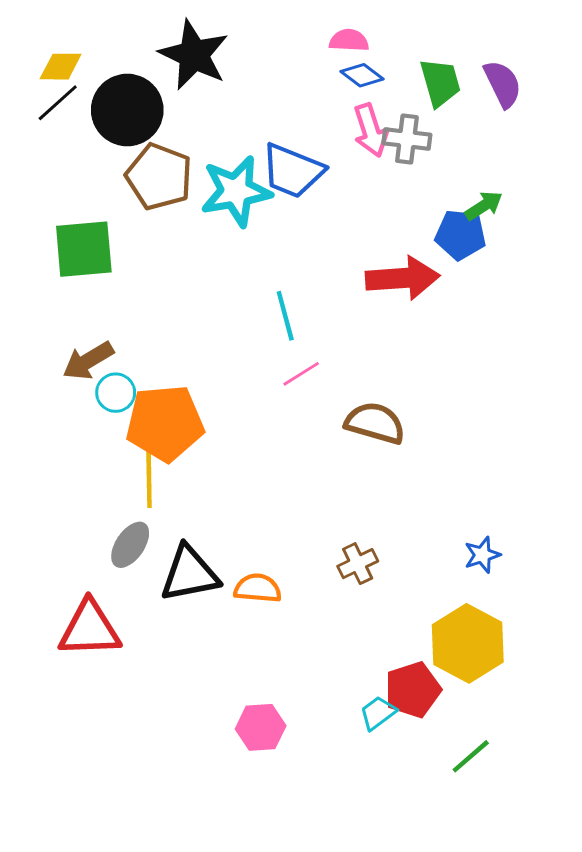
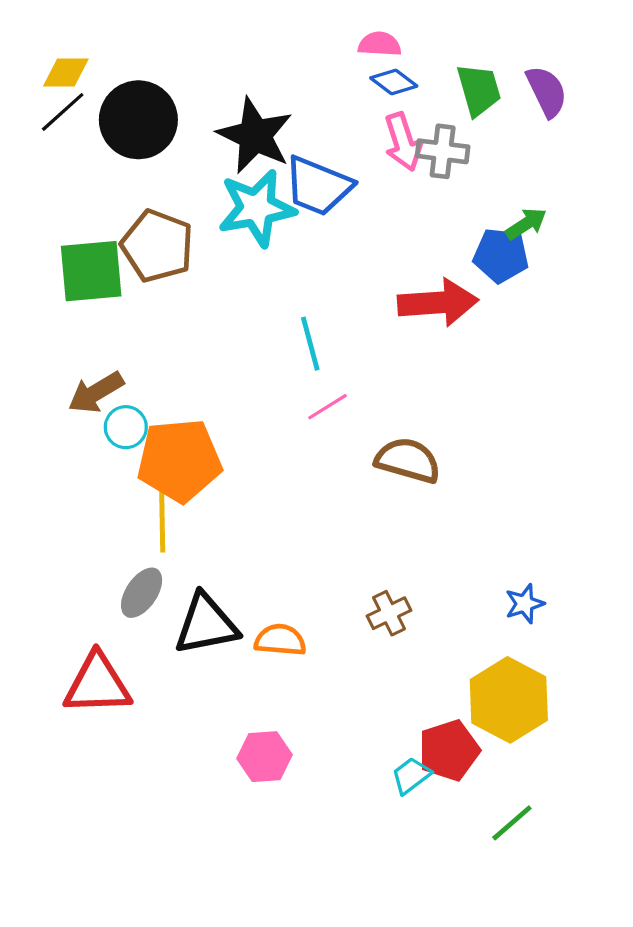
black star: (194, 55) -> (255, 136), moved
brown pentagon: (159, 177) -> (157, 246), moved
pink hexagon: (261, 727) -> (264, 757), moved

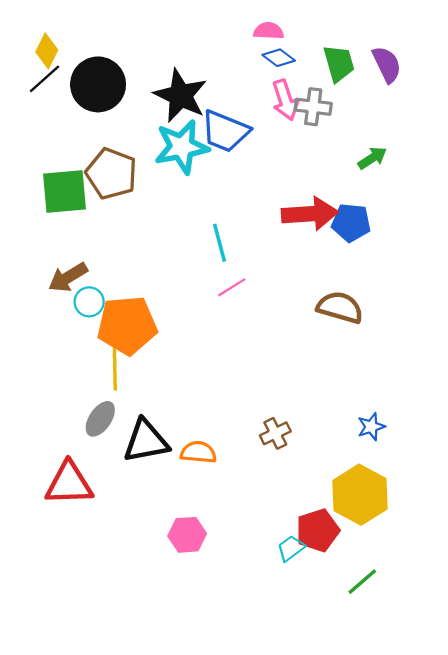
yellow diamond: (66, 73) -> (47, 51), turned -64
blue pentagon: (501, 255) -> (351, 223), moved
brown semicircle: (408, 460) -> (340, 307), moved

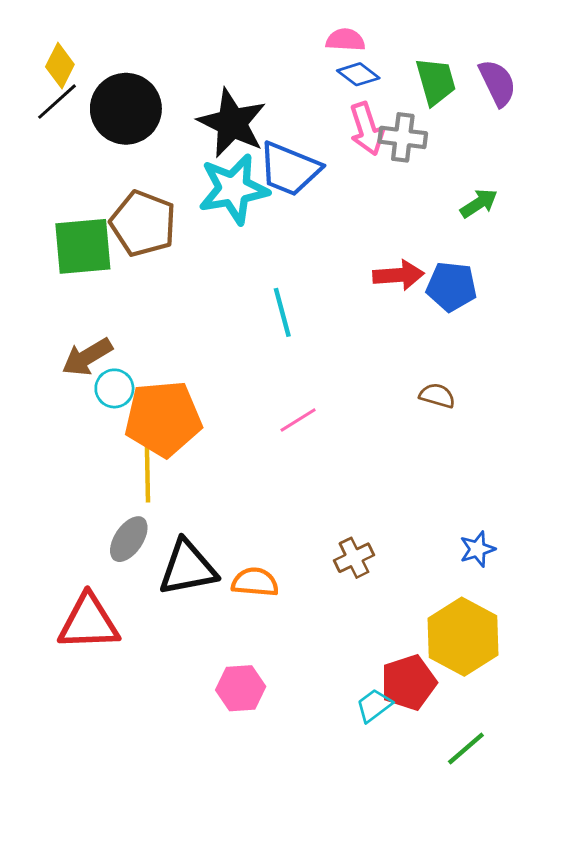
red arrow: (310, 214) -> (398, 275), size x0.7
pink line: (232, 287) -> (298, 420), moved
brown semicircle: (340, 307) -> (437, 396), size x0.6

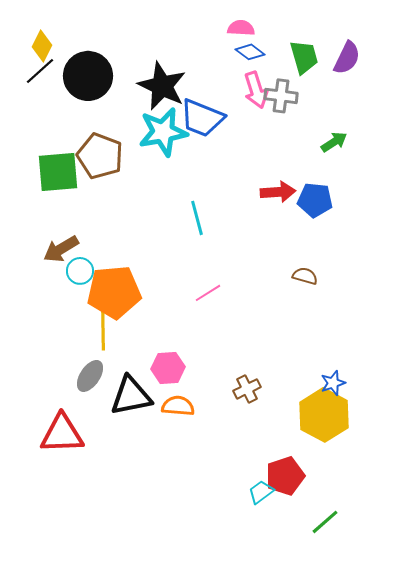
purple semicircle: (497, 83) -> (347, 58), turned 52
yellow hexagon: (463, 637) -> (324, 415), moved
pink hexagon: (241, 688) -> (168, 368), moved

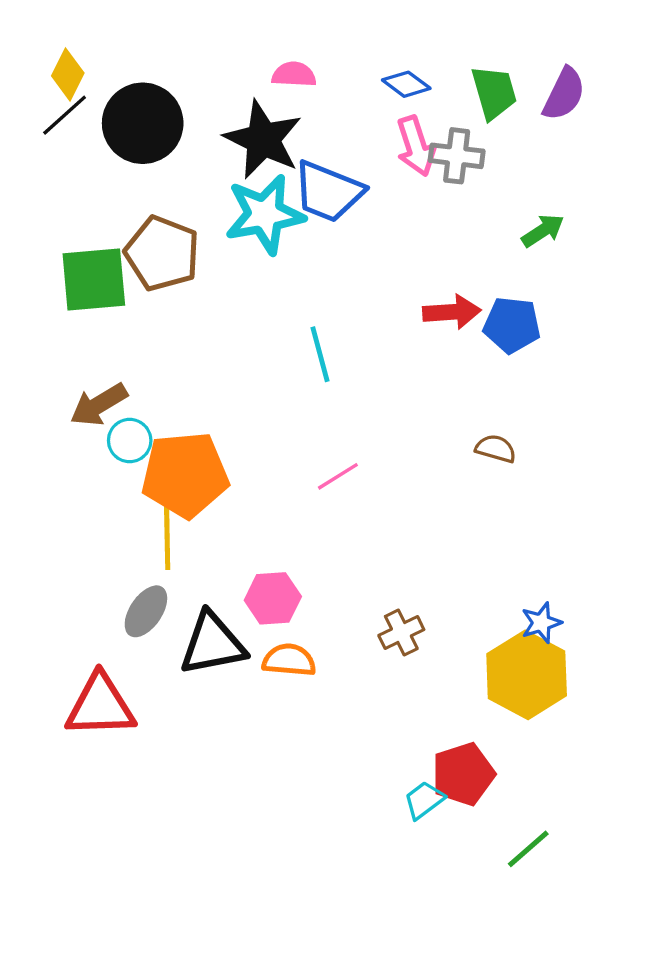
pink semicircle: (241, 28) -> (294, 74), moved

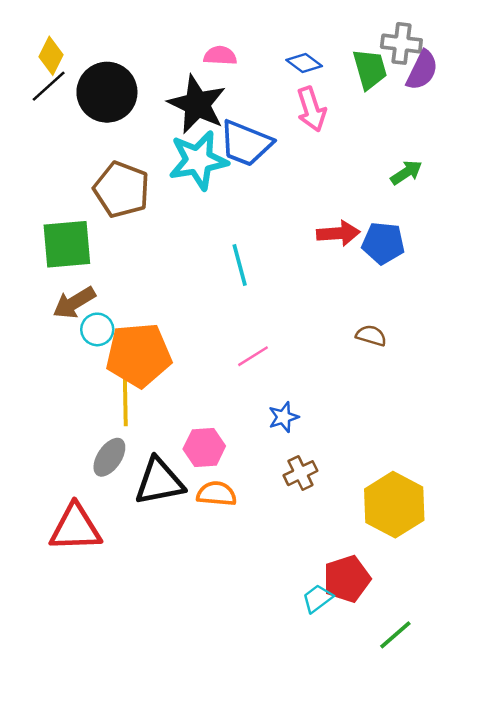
gray cross: (457, 156) -> (401, 43), moved
green square: (94, 279) -> (67, 244), moved
blue star: (541, 623) -> (283, 417), moved

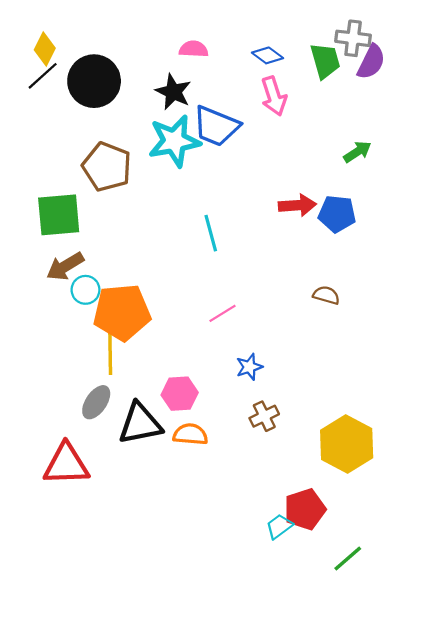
black star: (197, 104) -> (173, 92), size x0.7

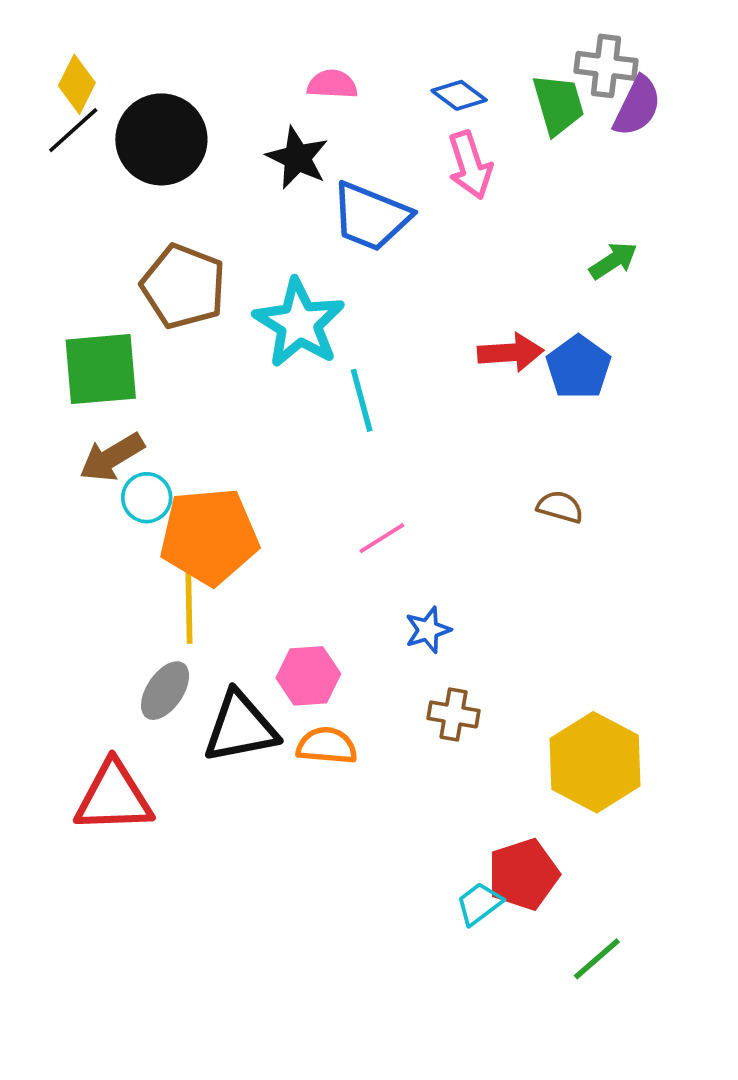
cyan star: (174, 141) -> (299, 323), moved, turned -30
blue pentagon: (337, 214) -> (578, 367), turned 30
brown cross: (264, 416) -> (454, 714), turned 36

